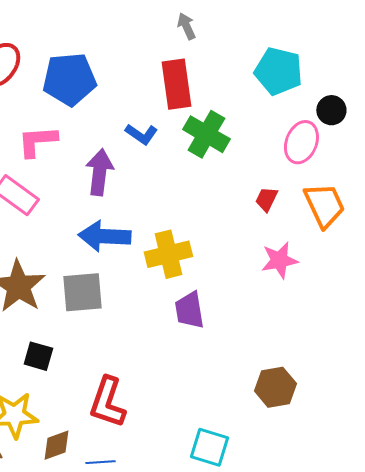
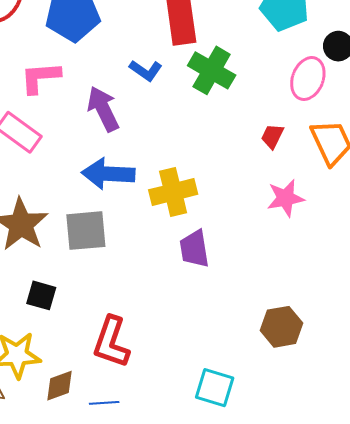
purple arrow: (99, 172) -> (103, 109), turned -33

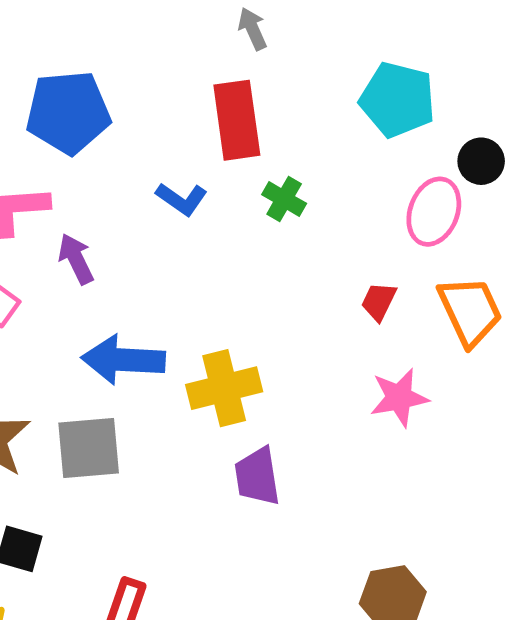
green cross: (212, 70) -> (284, 199), size x0.6
purple arrow: (103, 109) -> (76, 259), moved, size x0.7

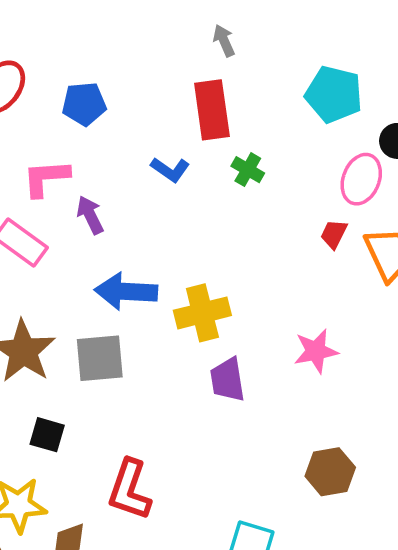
blue pentagon: (68, 112) -> (84, 104), size x0.7
red trapezoid: (379, 301) -> (334, 234), moved
pink star: (399, 398) -> (316, 351), moved

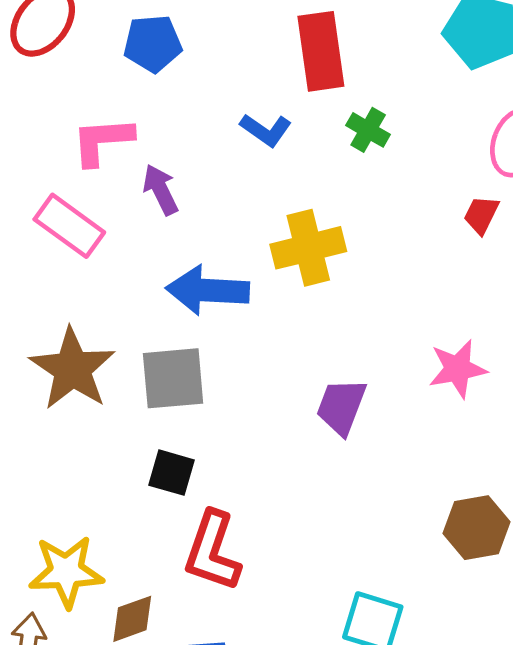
yellow cross: (202, 313) -> (308, 248), moved
purple trapezoid: (227, 380) -> (341, 407), turned 30
black square: (47, 435) -> (172, 473), moved

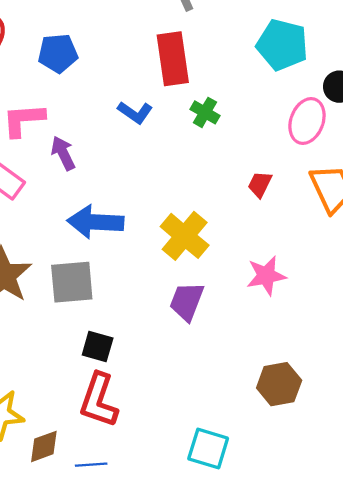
red trapezoid: (481, 215) -> (260, 184), moved
yellow cross: (308, 248) -> (185, 236), moved, turned -36
black square: (172, 473) -> (98, 347), moved

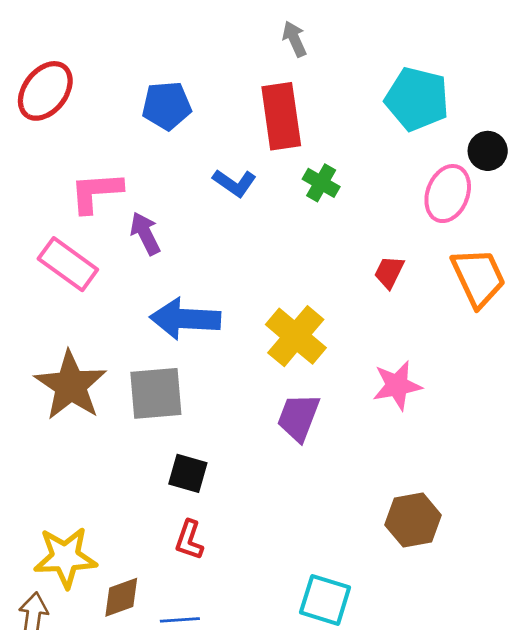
blue pentagon: (58, 53) -> (167, 106), moved
red L-shape: (99, 400) -> (189, 540), size x0.6

